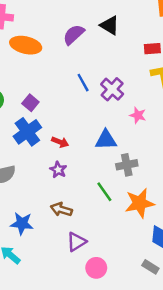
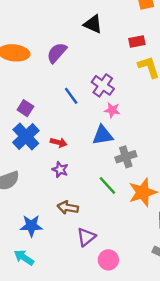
purple semicircle: (74, 35) -> (57, 53), moved
blue line: (83, 83) -> (71, 96), moved
pink star: (138, 115) -> (112, 110), moved

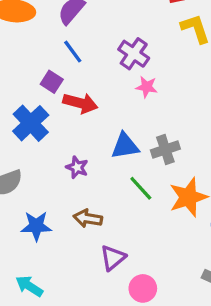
blue line: (71, 96) -> (73, 52), moved
purple square: (25, 108) -> (52, 82), moved
blue triangle: (103, 135) -> (125, 146), moved
red arrow: (59, 143) -> (80, 103), moved, size x1.5
blue star: (31, 226) -> (36, 226), moved

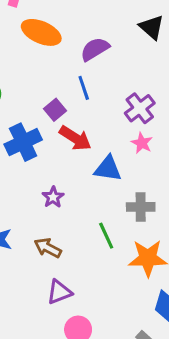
blue triangle: (125, 146) -> (108, 169), moved

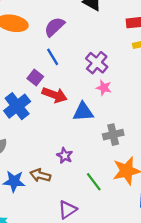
purple star: (53, 197) -> (65, 156), moved
green line: (106, 236) -> (94, 182), moved
brown arrow: (48, 248) -> (40, 175), moved

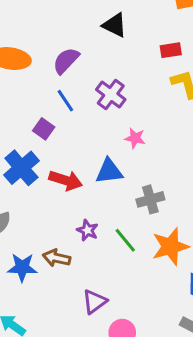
purple cross: (97, 63) -> (111, 95), moved
red arrow: (55, 95) -> (66, 180), moved
green line: (94, 182) -> (125, 240), moved

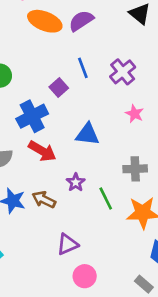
purple semicircle: (66, 61) -> (81, 21), moved
blue triangle: (109, 171) -> (87, 134), moved
red arrow: (66, 180) -> (42, 151), moved

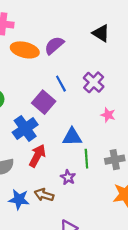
purple square: (59, 88) -> (44, 102), size x1.5
red arrow: (42, 151) -> (37, 156), turned -85
green line: (106, 198) -> (86, 159), moved, turned 30

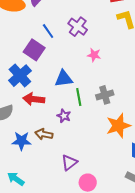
red arrow: (37, 156) -> (34, 99), turned -105

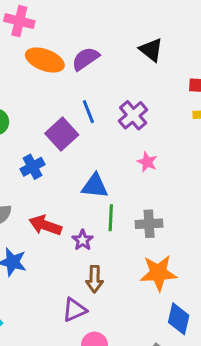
blue cross: (20, 76) -> (32, 167), size x0.7
red arrow: (34, 99) -> (45, 225), moved
brown arrow: (44, 134) -> (95, 279), moved, turned -114

